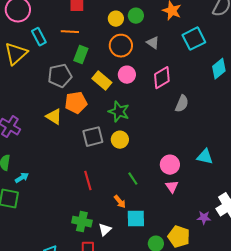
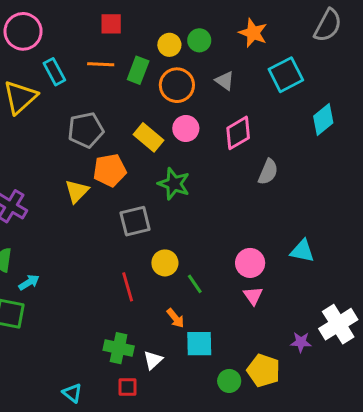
green rectangle: (81, 55) -> (138, 70), moved
yellow triangle: (54, 117) -> (77, 191), turned 42
yellow circle: (120, 140) -> (165, 263), moved

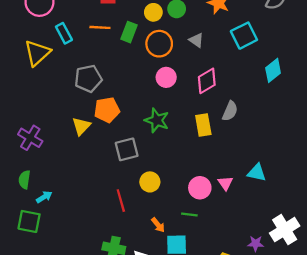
yellow rectangle: (148, 137) -> (203, 125), moved, turned 40
pink circle: (250, 263) -> (200, 188), moved
green line: (195, 284) -> (189, 214), moved, turned -49
pink triangle: (253, 296) -> (225, 183), moved

